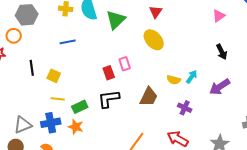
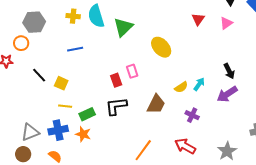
red triangle: (156, 12) -> (198, 19), moved
black arrow: (222, 52) -> (229, 71), moved
black line: (32, 68) -> (39, 75), turned -35
yellow semicircle: (174, 80) -> (181, 87), turned -48

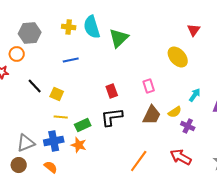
yellow ellipse: (161, 47) -> (178, 57), moved
pink rectangle: (132, 71) -> (149, 86), moved
yellow semicircle: (181, 87) -> (175, 112), moved

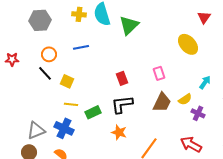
orange circle: (17, 54) -> (49, 54), moved
blue cross: (54, 141) -> (64, 128), turned 36
orange star: (79, 145) -> (119, 132), moved

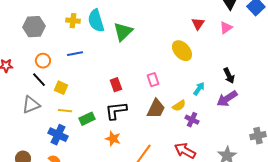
gray triangle: (36, 130) -> (31, 105), moved

